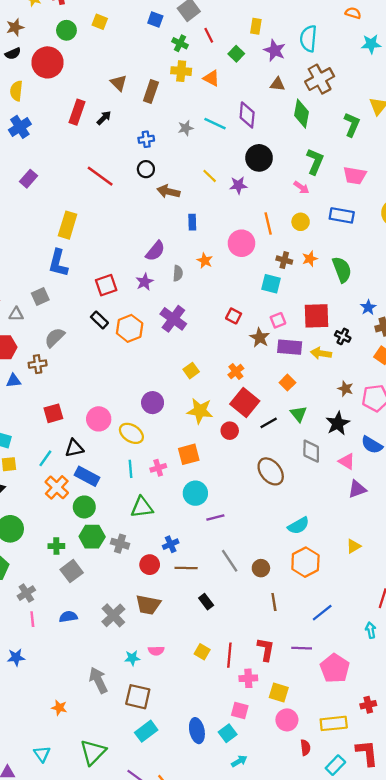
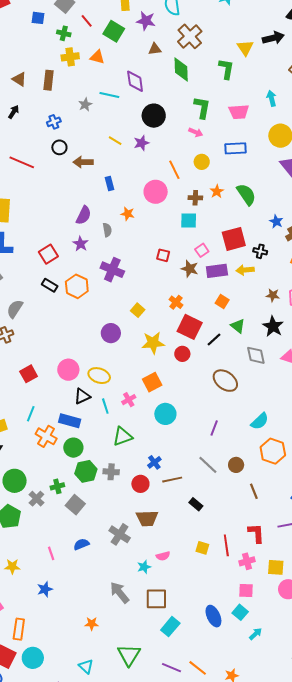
green square: (236, 54) -> (114, 31), size x1.5
purple circle: (153, 403) -> (111, 333), moved
black triangle: (74, 448) -> (82, 396), moved
purple line: (215, 518) -> (214, 428), moved, turned -42
gray cross: (26, 593) -> (36, 499), moved

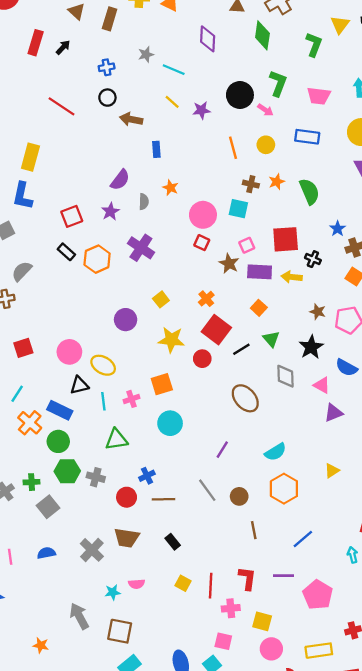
cyan line: (109, 95) -> (174, 70), moved
black circle: (154, 116) -> (240, 95), moved
pink circle: (156, 192) -> (203, 215), moved
black rectangle: (196, 504) -> (173, 542), moved

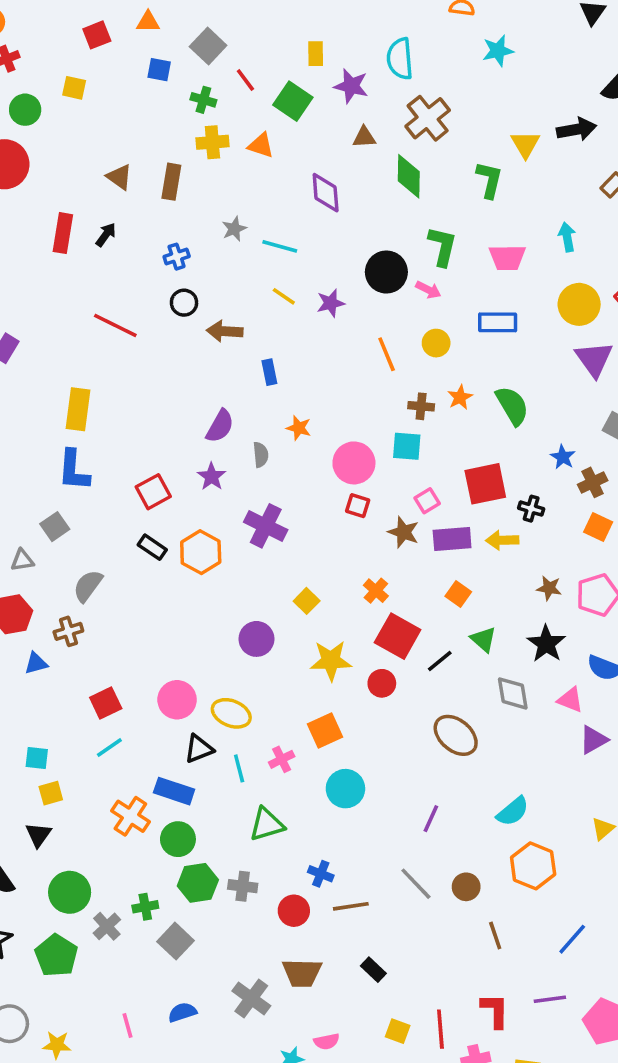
cyan line: (17, 394) -> (109, 747), moved, turned 30
blue cross: (147, 476) -> (321, 874), turned -35

